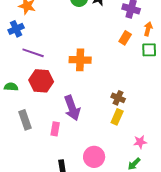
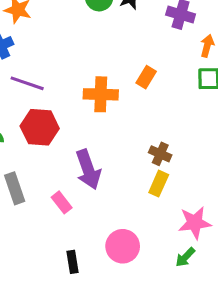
orange rectangle: (125, 38) -> (146, 77), moved
pink rectangle: (55, 129) -> (62, 202), turned -48
pink star: (140, 142) -> (195, 223), size x1.5

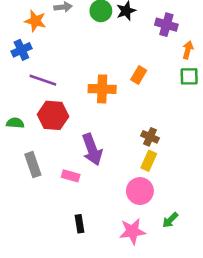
pink rectangle: (62, 202) -> (71, 176), turned -36
pink star: (195, 223) -> (132, 231), moved
pink circle: (123, 246) -> (140, 191), moved

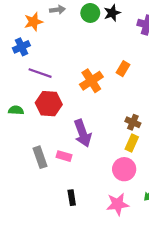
orange star: (35, 21) -> (33, 22), turned -30
orange cross: (102, 89) -> (91, 81), turned -35
gray rectangle: (33, 165) -> (40, 157), moved

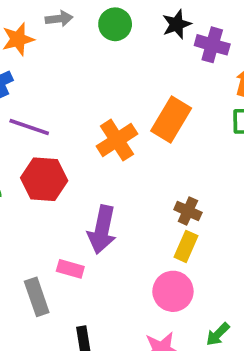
black star: (112, 13) -> (177, 24), moved
orange rectangle: (123, 69) -> (171, 119), size x1.6
purple arrow: (83, 133) -> (102, 230), turned 32
gray rectangle: (40, 157) -> (37, 297), moved

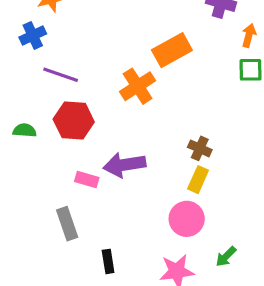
orange rectangle: (171, 119) -> (172, 50), moved, turned 30
purple arrow: (102, 230) -> (124, 165), turned 69
pink rectangle: (70, 269) -> (87, 180), moved

